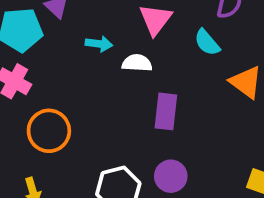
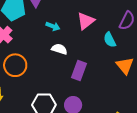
white semicircle: (137, 63) -> (59, 49), moved

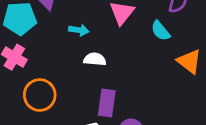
purple rectangle: (79, 70) -> (107, 103), moved

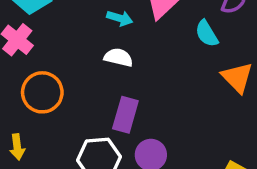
cyan arrow: (79, 30) -> (120, 18), moved

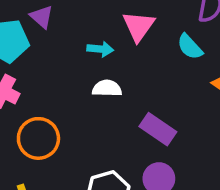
purple rectangle: (125, 115) -> (158, 129), moved, turned -60

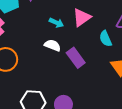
purple rectangle: (158, 129) -> (76, 58), moved

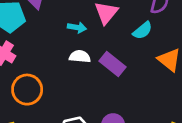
cyan semicircle: (106, 39) -> (143, 31), turned -91

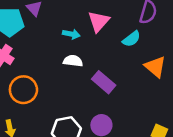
purple rectangle: (112, 64) -> (104, 82), moved

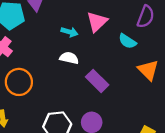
cyan semicircle: (131, 39) -> (127, 41), turned 66

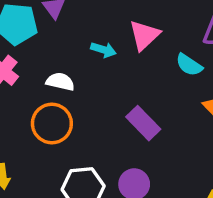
white semicircle: (69, 58) -> (60, 82), moved
orange circle: (19, 82) -> (52, 124), moved

